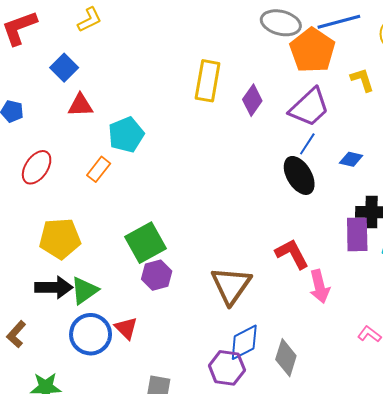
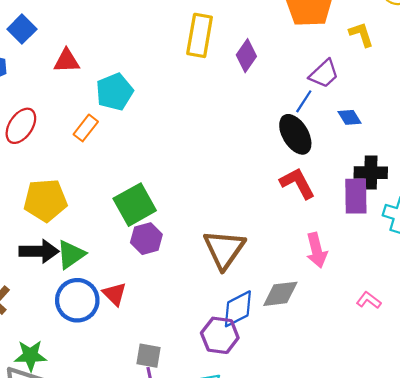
blue square: (64, 68) -> (22, 29), moved
purple trapezoid: (309, 107) -> (324, 74), moved, size x0.7
blue diamond: (351, 159) -> (350, 117), turned 45
red L-shape: (292, 254) -> (297, 183), moved
gray diamond: (286, 358) -> (280, 294), moved, turned 66

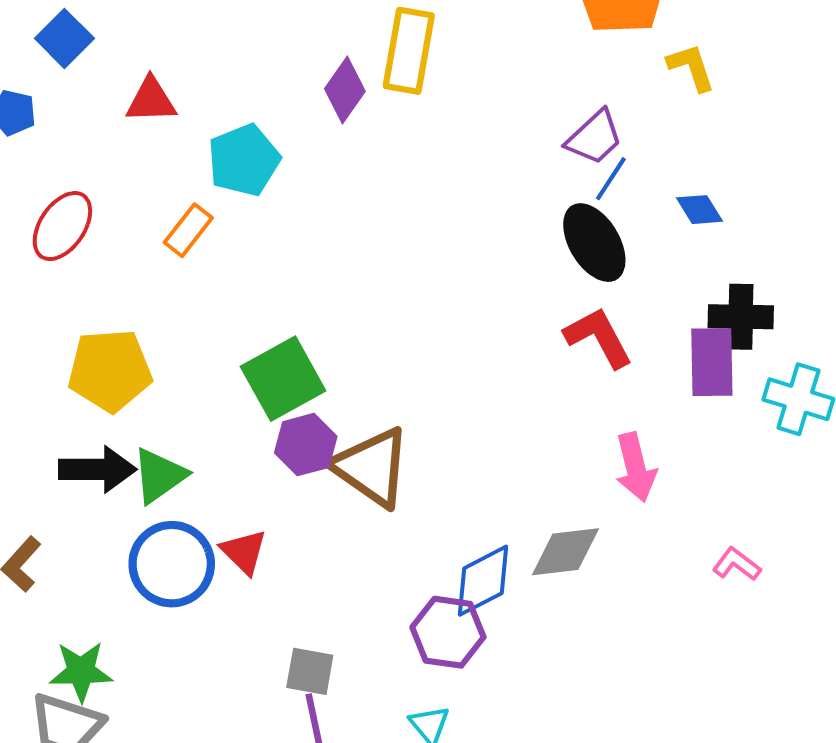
yellow L-shape: (361, 34) -> (691, 67), moved
purple diamond: (246, 56) -> (345, 90), moved
purple trapezoid: (324, 74) -> (594, 137), moved
brown triangle: (224, 249) -> (372, 467), moved, turned -30

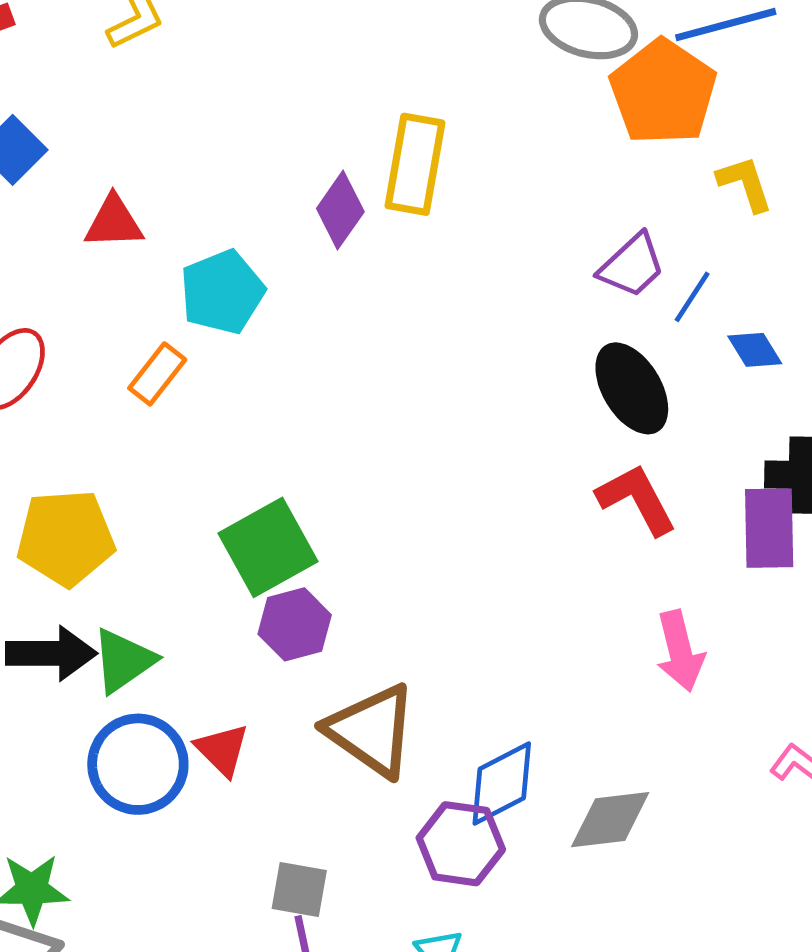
blue line: (611, 179) -> (692, 297), moved
brown triangle: (372, 467) -> (372, 730), moved
gray diamond: (565, 552) -> (610, 820), moved

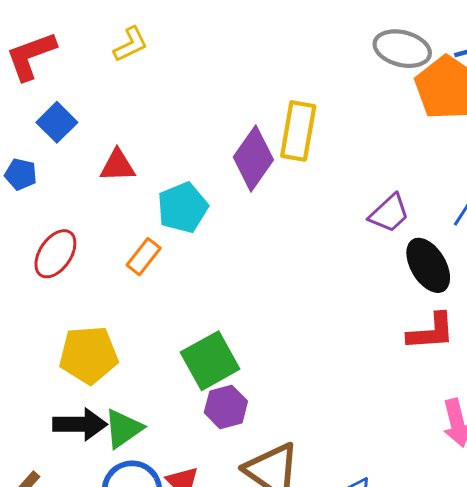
purple diamond: (340, 210) -> (253, 158), size x1.4
purple trapezoid: (632, 266) -> (389, 213), moved
red L-shape: (637, 499) -> (431, 332), turned 114

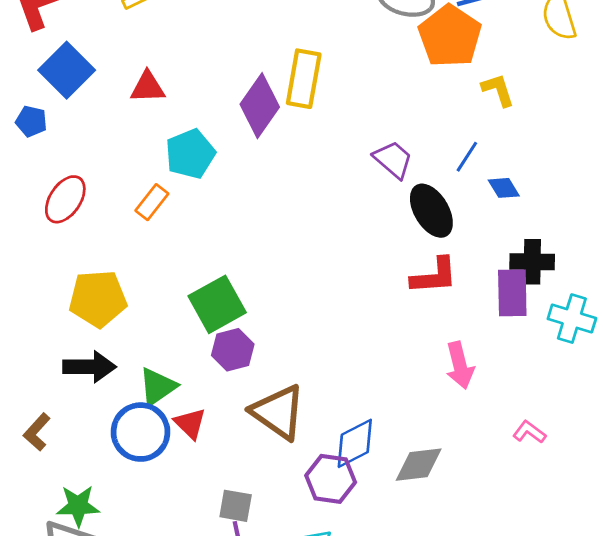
blue square: (57, 122) -> (67, 70), size x1.4
red triangle: (118, 166) -> (148, 87), moved
purple trapezoid: (389, 213) -> (393, 160), turned -96
green triangle: (123, 429) -> (158, 387), moved

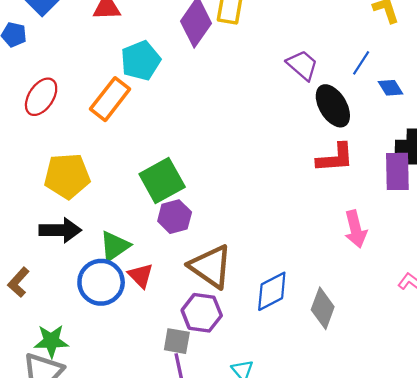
orange rectangle: (152, 202) -> (110, 99), size x1.5
gray diamond: (419, 465) -> (323, 308), turned -63
purple hexagon: (331, 479) -> (202, 313), moved

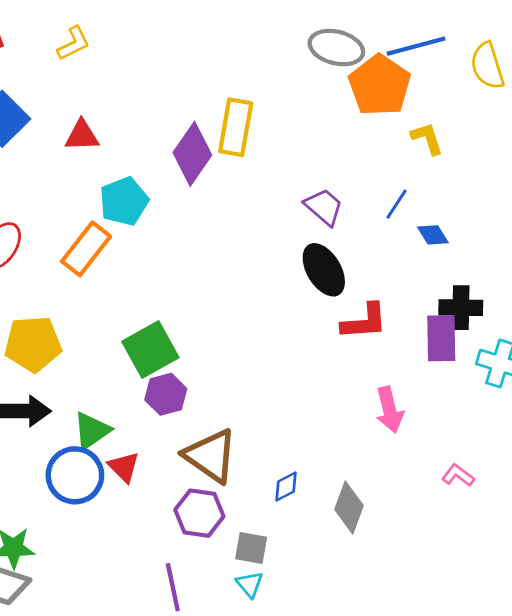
black ellipse: (333, 106) -> (324, 270), moved
blue diamond: (272, 291) -> (286, 487), size x0.6
gray square: (177, 341) -> (251, 548), moved

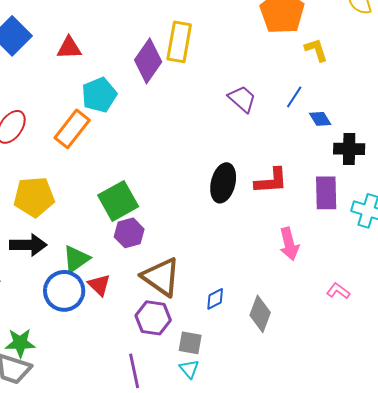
black ellipse: (324, 270) -> (223, 183), moved, turned 45
black cross: (461, 308) -> (349, 149), moved

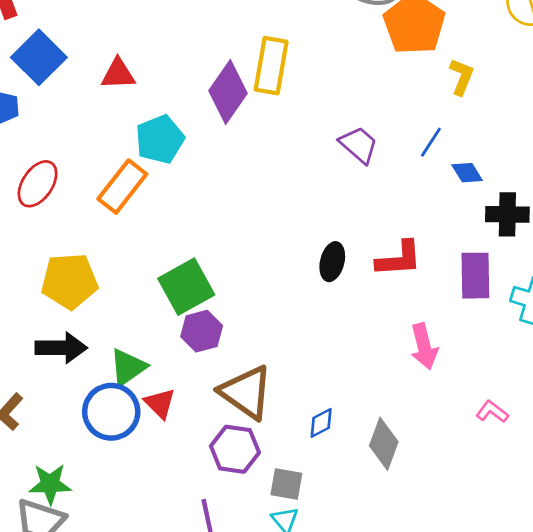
yellow L-shape: (316, 50) -> (462, 77), turned 40
black ellipse: (223, 183) -> (332, 262), size x0.7

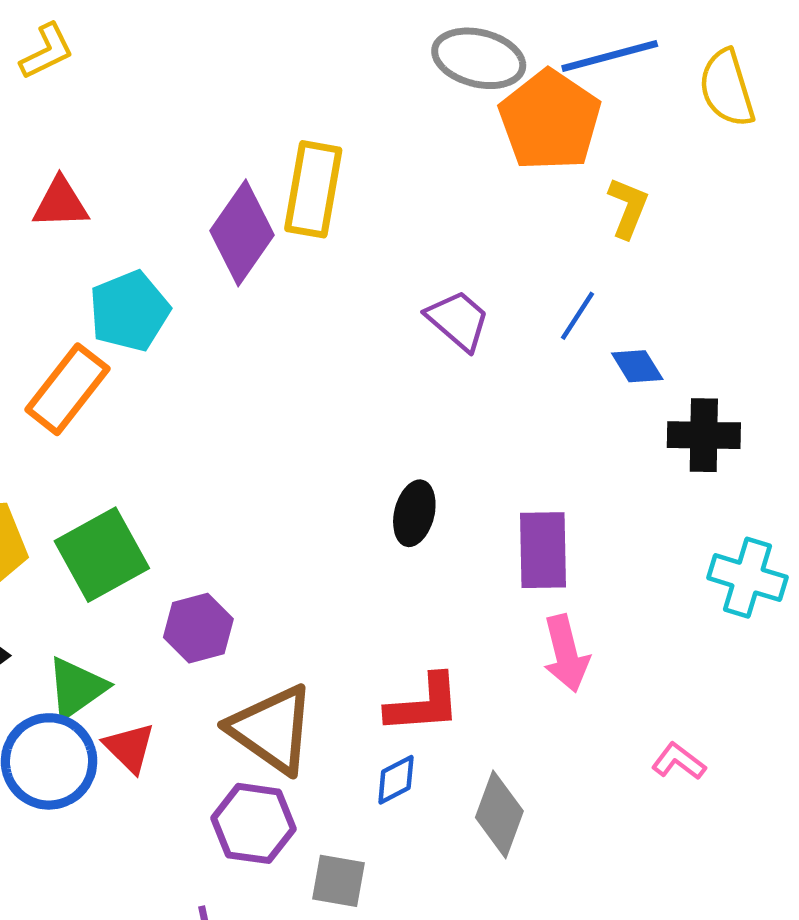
red L-shape: (399, 259) -> (424, 704), moved
purple rectangle: (475, 276) -> (543, 550), moved
green square: (186, 287) -> (102, 555), moved

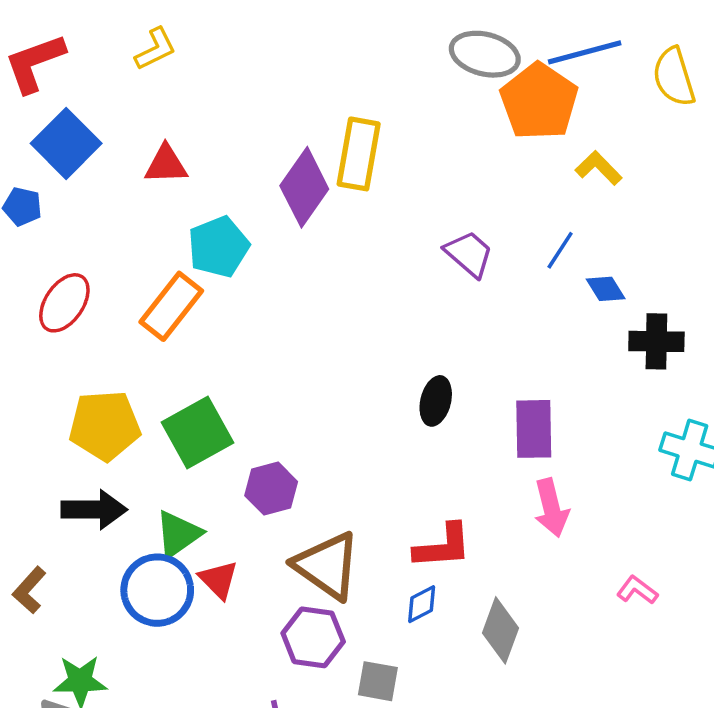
yellow L-shape: (628, 208) -> (599, 168), turned -66

